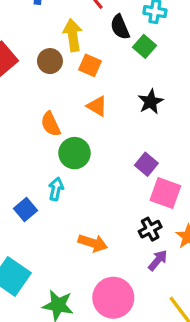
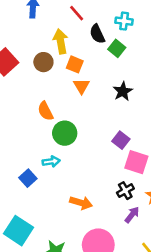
orange triangle: (97, 106) -> (81, 86), moved, turned 30
cyan arrow: (56, 189) -> (51, 161), turned 72

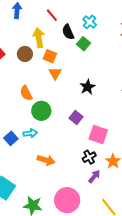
cyan cross: (124, 21) -> (90, 22), turned 32
black star: (123, 91) -> (87, 87), moved
purple square: (121, 140) -> (76, 117), moved
blue square: (28, 178) -> (11, 138), moved
orange arrow: (81, 203) -> (46, 160), moved

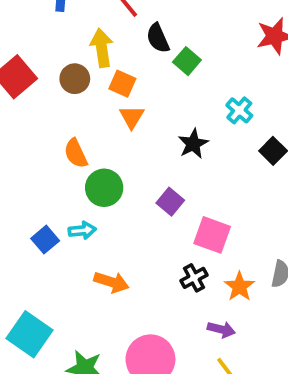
cyan cross: (90, 22) -> (239, 110), moved
purple arrow: (94, 176) -> (221, 329), moved, turned 64

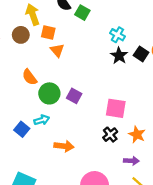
black star: (193, 144) -> (119, 56), moved
purple square: (170, 202) -> (74, 96), moved

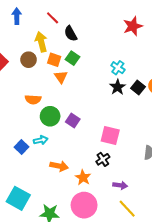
green square: (82, 13) -> (73, 58), moved
orange semicircle: (30, 77) -> (33, 99), turned -56
orange star: (137, 135) -> (83, 177), moved

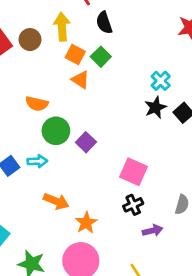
brown circle: (29, 60) -> (30, 40), moved
orange triangle: (61, 77) -> (80, 80), turned -32
black cross: (103, 159) -> (133, 205), moved
purple arrow: (120, 185) -> (153, 231), moved, turned -32

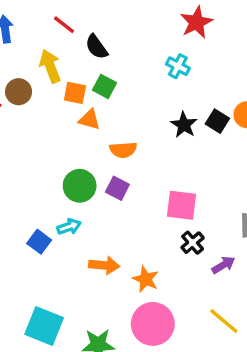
cyan cross: (161, 81) -> (178, 66), moved
orange semicircle: (37, 104) -> (123, 150), moved

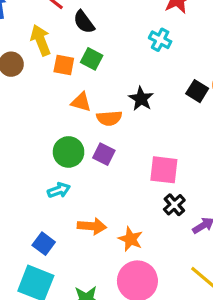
orange triangle: (89, 120) -> (81, 102), moved
black star: (184, 125) -> (141, 99), moved
blue square: (39, 242) -> (44, 244), moved

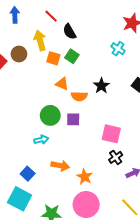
purple square: (104, 154) -> (73, 119), turned -32

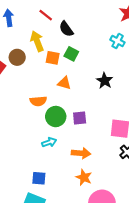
orange semicircle: (79, 96) -> (38, 101), moved
orange arrow: (60, 166) -> (81, 153), moved
blue square: (28, 174) -> (39, 178), turned -32
orange star: (85, 177) -> (84, 177), moved

